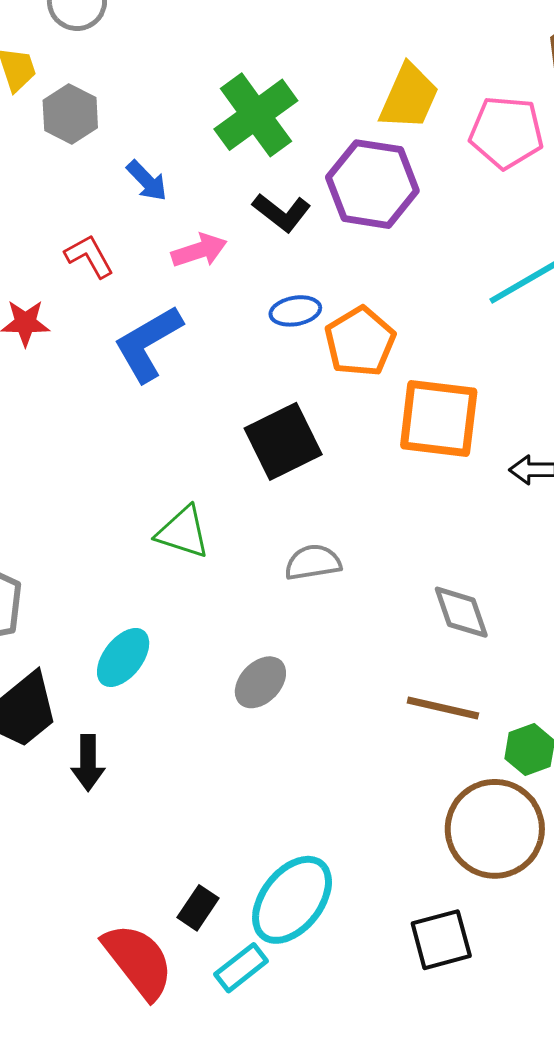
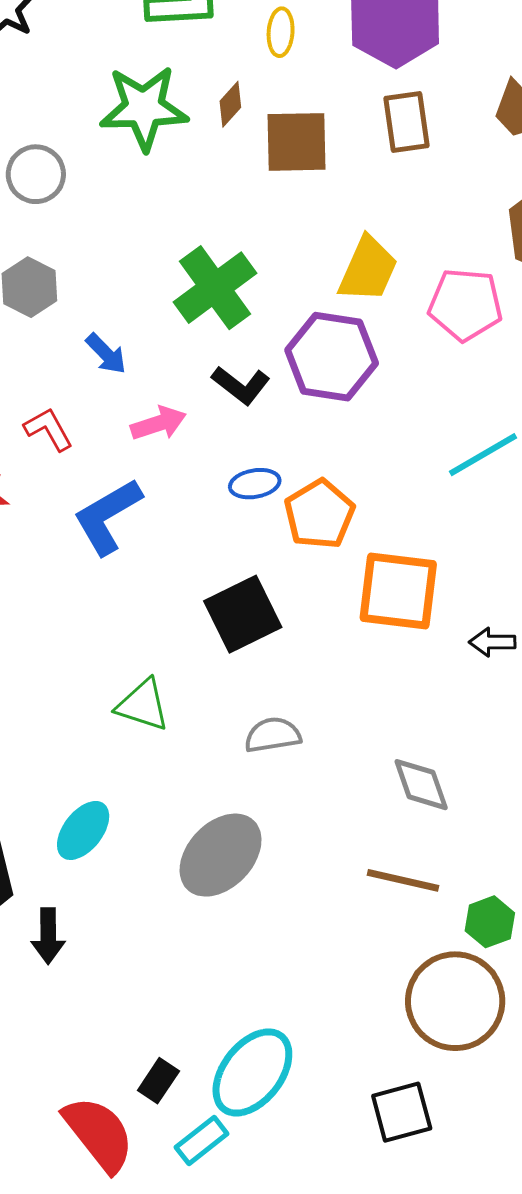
gray ellipse: (260, 682) -> (221, 855), size x1.6

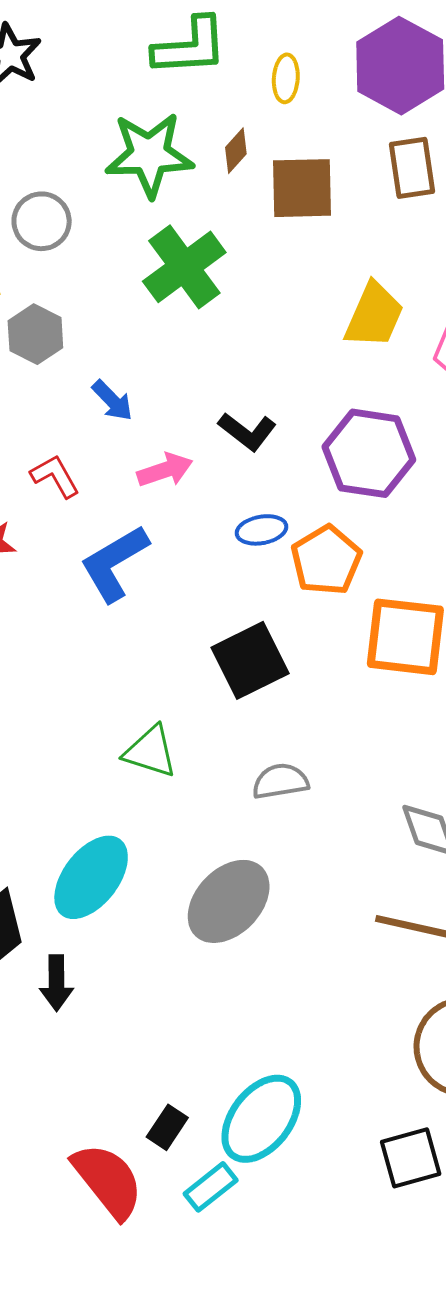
green cross: (215, 288) -> (184, 267), moved
purple hexagon: (332, 357) -> (369, 453), moved
cyan ellipse: (83, 830) -> (91, 877), size x1.4

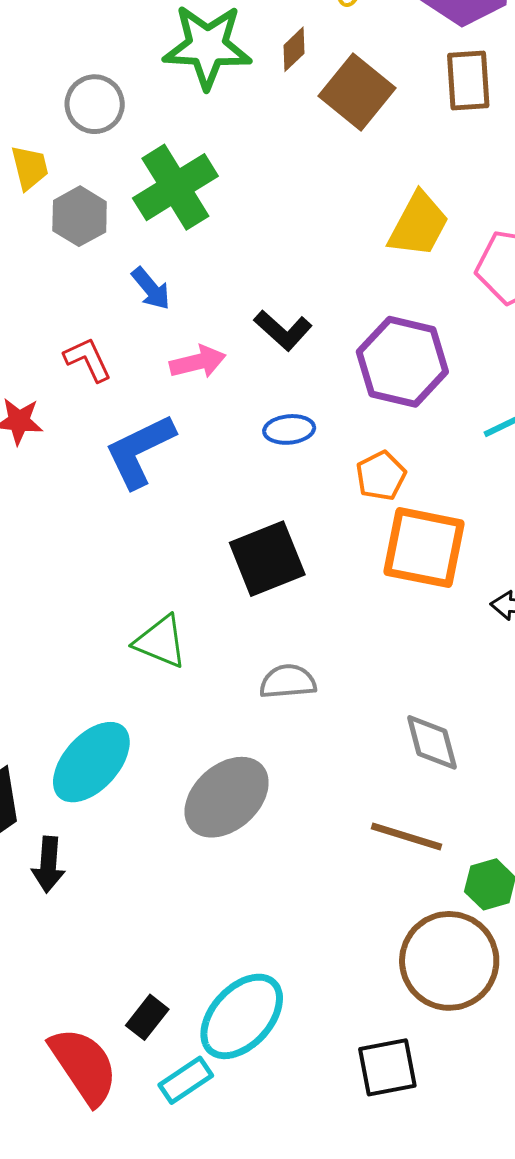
brown square: (302, 188) -> (357, 92), turned 36
green cross: (184, 267) -> (175, 187), moved
orange pentagon: (326, 560) -> (381, 476), moved, size x0.7

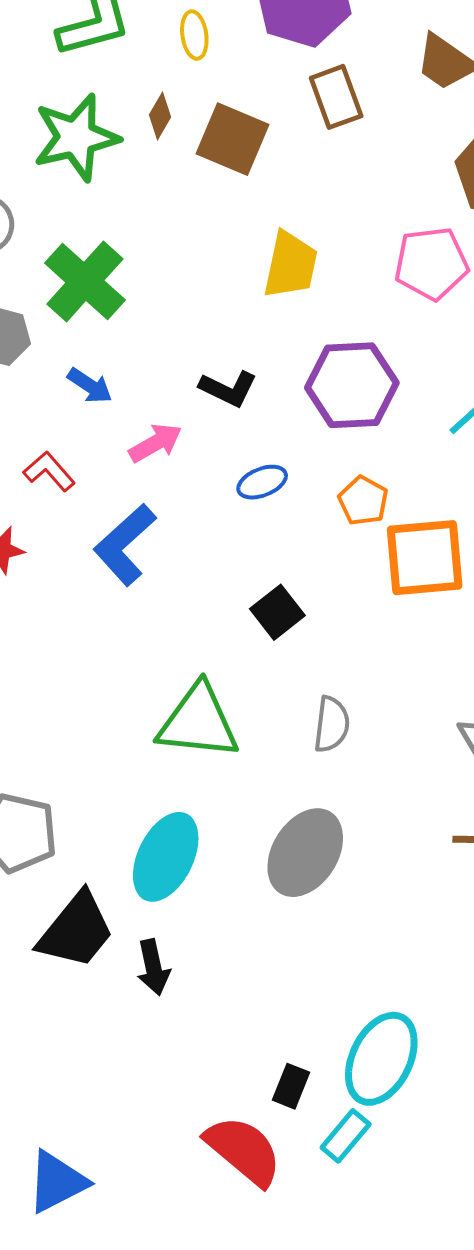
yellow trapezoid: (419, 225) -> (290, 265), moved
black square: (267, 559) -> (277, 612), size x0.7
green triangle: (161, 642) -> (198, 722), size x1.5
gray semicircle: (288, 681) -> (332, 724), turned 118

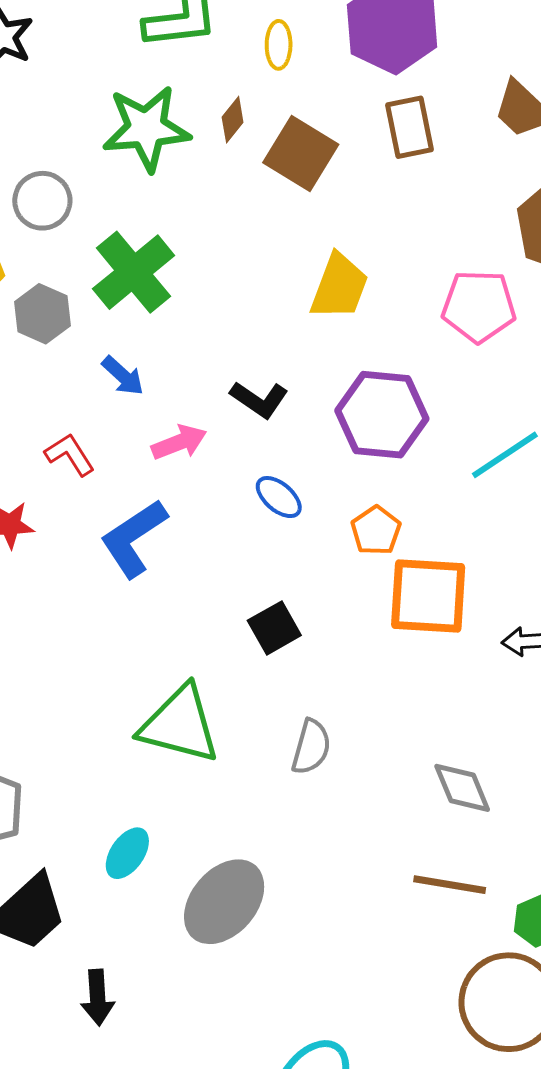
blue ellipse: (262, 482) -> (279, 497), turned 54
gray ellipse: (305, 853) -> (224, 902), moved
cyan ellipse: (166, 857) -> (127, 853), size x0.6
black arrow: (153, 967) -> (98, 997), moved

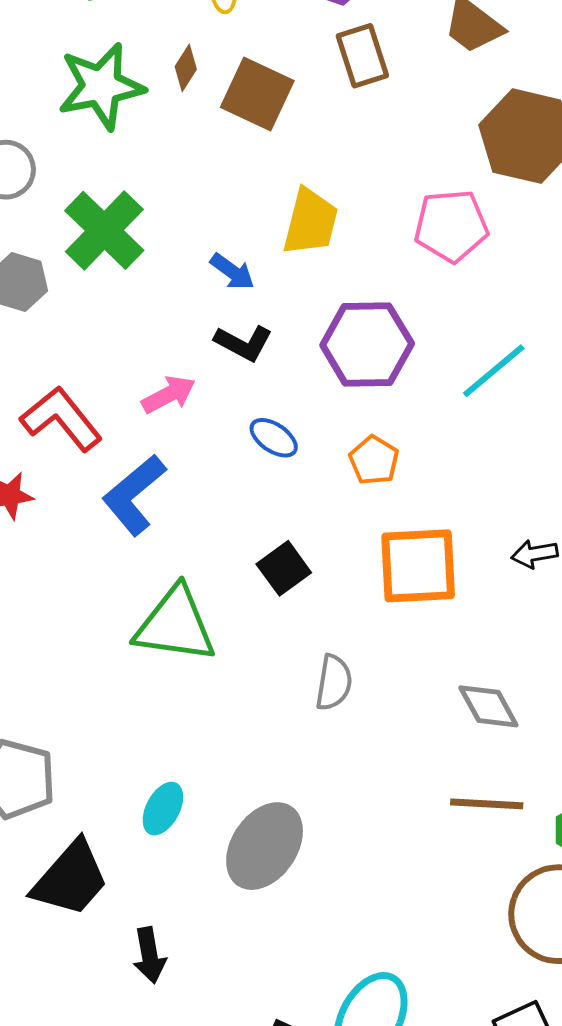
blue arrow: (123, 376) -> (232, 272), moved
red L-shape: (70, 455) -> (61, 419), size x1.6
orange square: (428, 596) -> (418, 566), moved
green triangle: (180, 725) -> (175, 625), moved

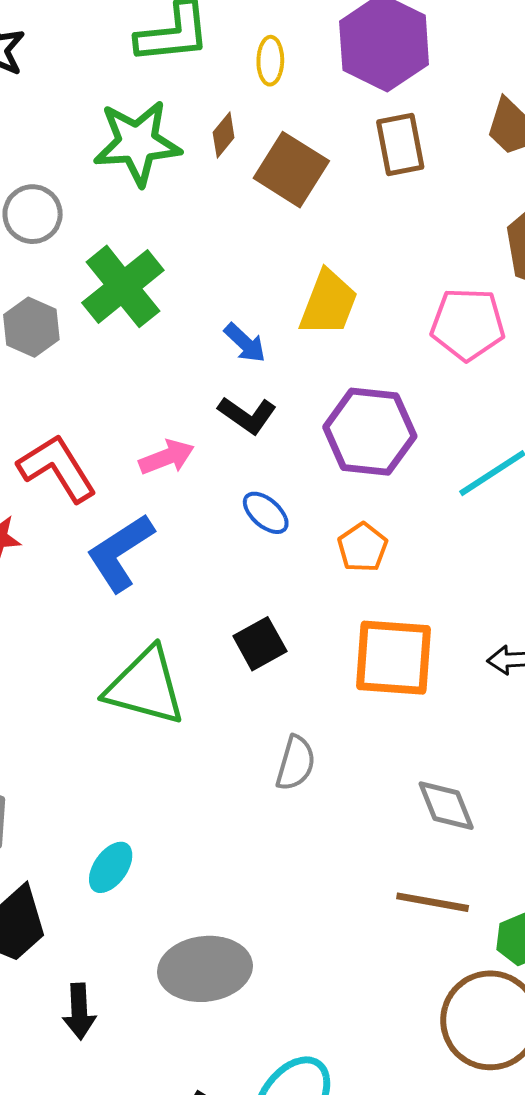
gray ellipse: (265, 846) -> (205, 969), moved, turned 42

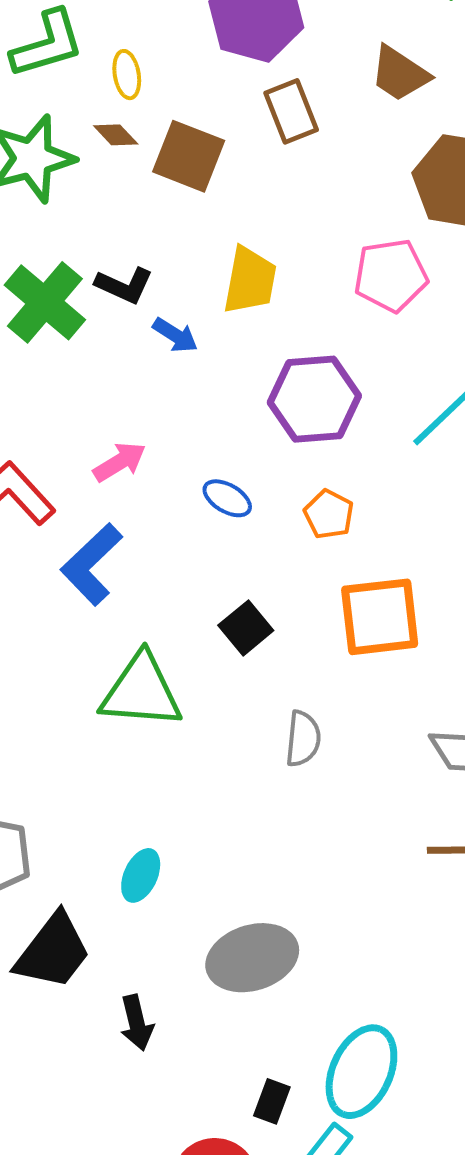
yellow ellipse: (270, 61) -> (127, 75), moved
brown diamond: (224, 135) -> (116, 135), turned -72
black L-shape: (247, 415) -> (124, 285), moved

